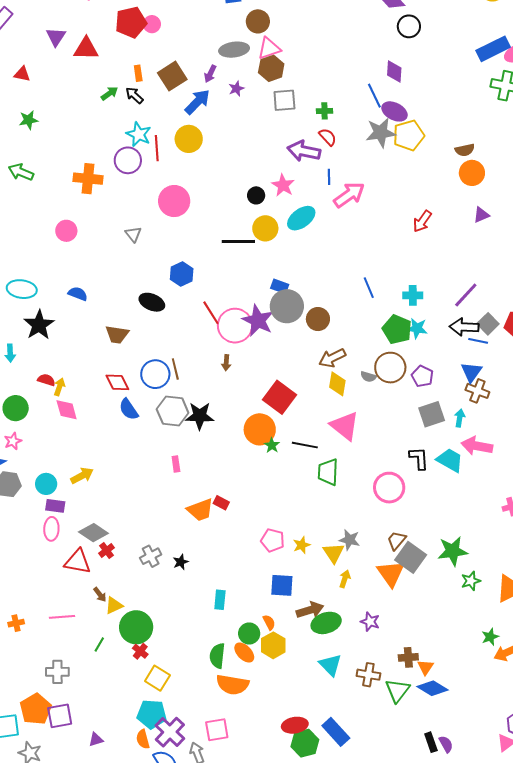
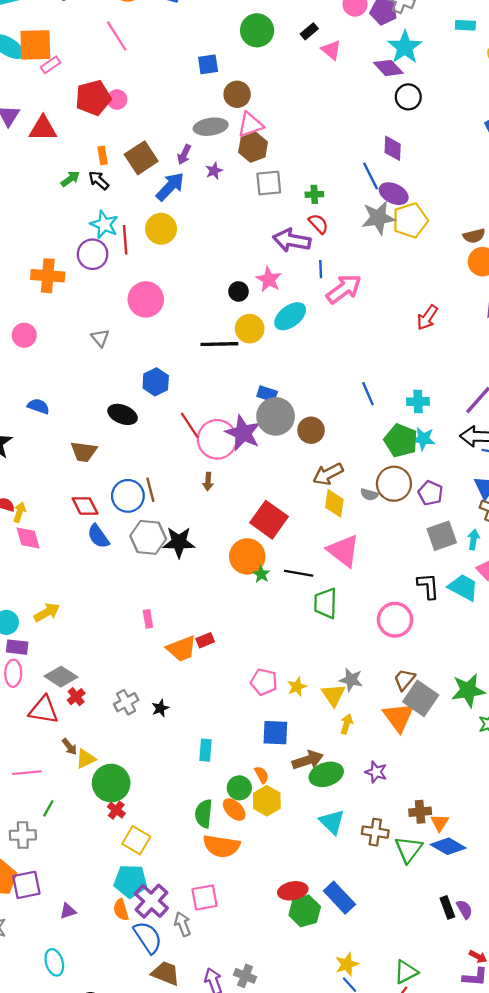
pink rectangle: (176, 464) -> (148, 619), moved
red rectangle: (221, 503) -> (205, 640), turned -49
green line: (99, 645) -> (48, 808), moved

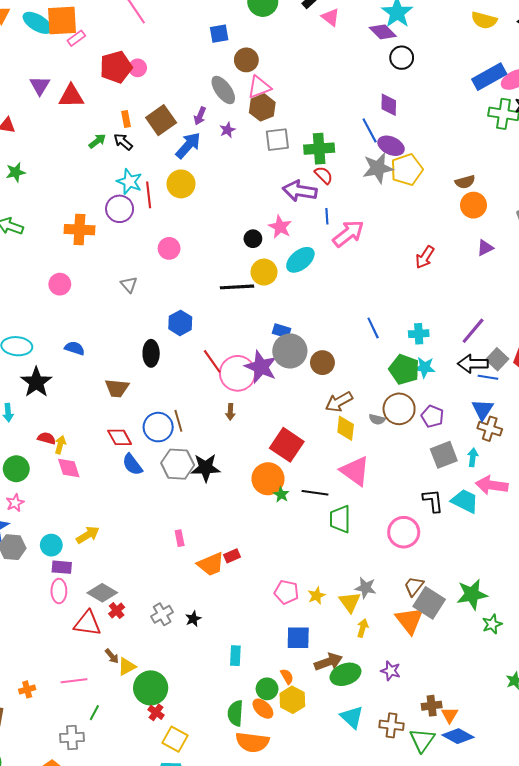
gray ellipse: (211, 127) -> (223, 90), turned 64
green cross: (314, 194) -> (319, 149), size x1.8
pink circle: (146, 299) -> (169, 248), size x0.7
black ellipse: (123, 414) -> (151, 353), turned 70

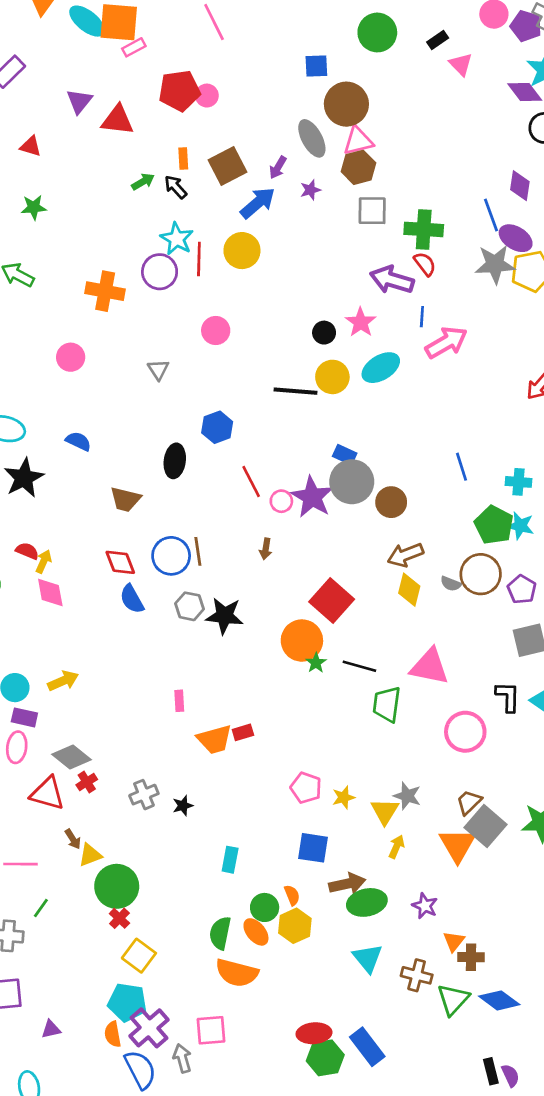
brown circle: (246, 60) -> (346, 104), size x1.4
pink circle: (238, 373) -> (281, 501), size x0.5
gray hexagon: (178, 464) -> (190, 606), size x0.7
pink triangle: (355, 471) -> (430, 667), moved, turned -32
orange triangle: (450, 715) -> (454, 941), moved

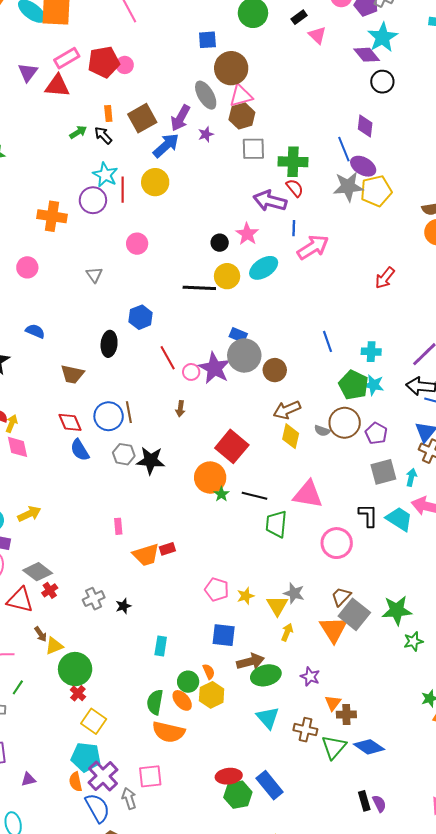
pink rectangle: (134, 47) -> (67, 58), moved, size x1.4
purple arrow: (278, 167) -> (180, 118), size x1.5

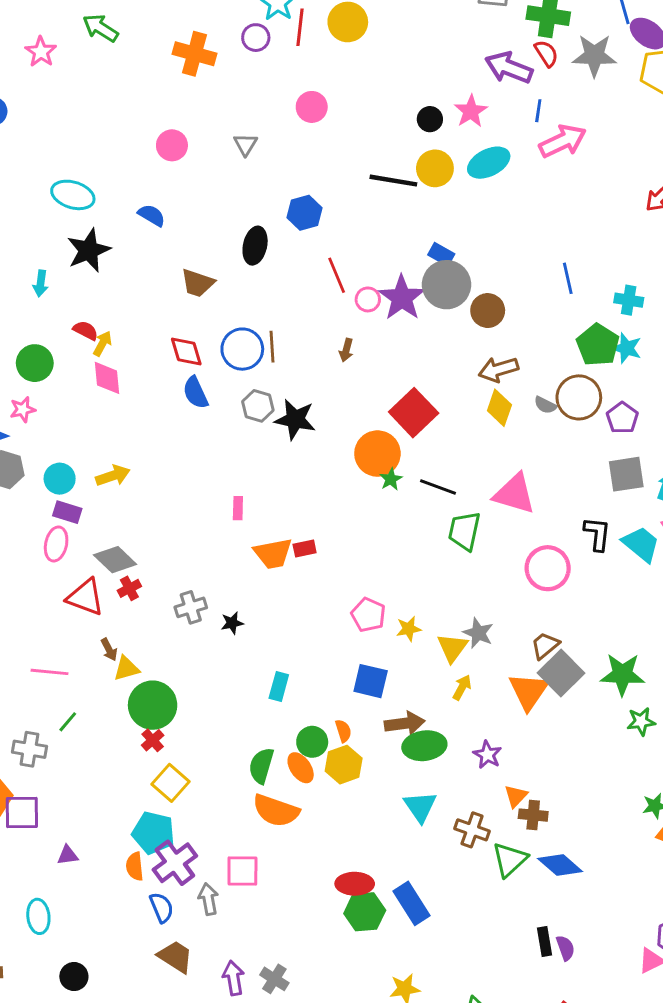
gray star: (348, 187) -> (594, 55), moved
purple circle: (93, 200) -> (256, 38), size x0.7
pink circle: (27, 267) -> (172, 145), moved
blue semicircle: (97, 808) -> (162, 907), size x0.7

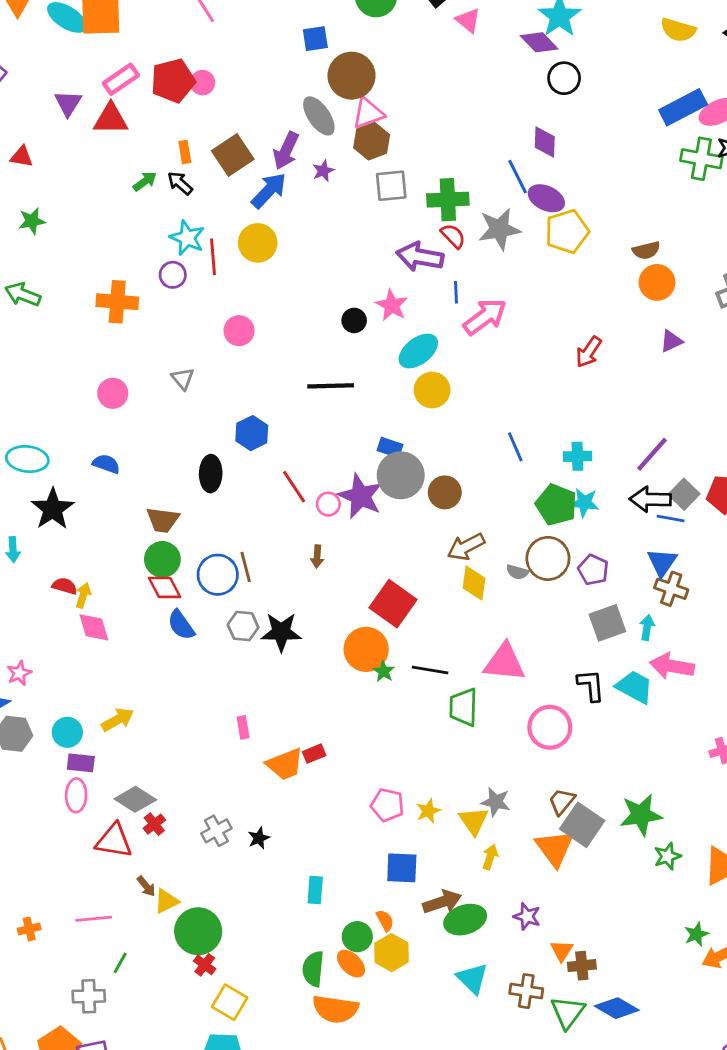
yellow circle: (435, 168) -> (432, 390), moved
green circle: (35, 363) -> (162, 559), moved

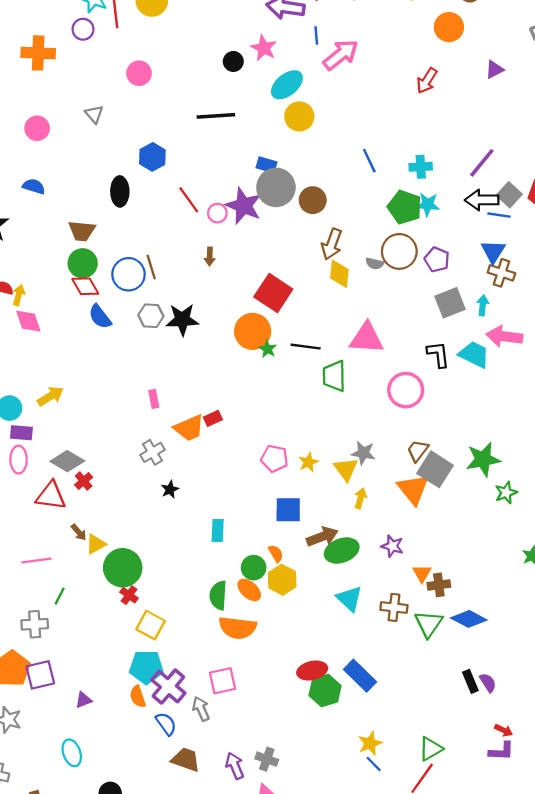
orange circle: (657, 282) -> (449, 27), moved
brown arrow: (466, 547) -> (332, 244), turned -40
gray cross: (216, 831) -> (152, 452), moved

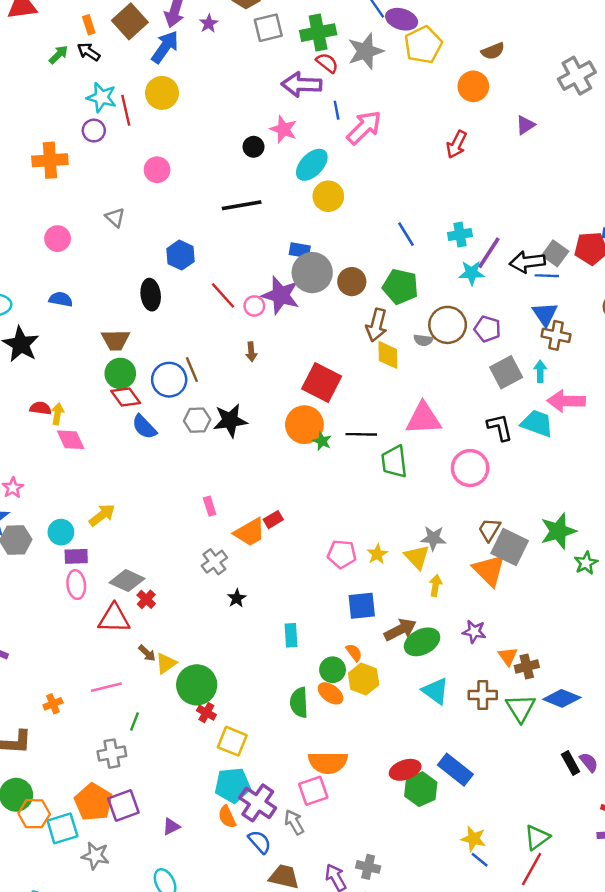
purple line: (482, 163) -> (489, 253), moved
green pentagon: (405, 207) -> (400, 287), moved
orange semicircle: (238, 628) -> (328, 762), moved
yellow star: (370, 743) -> (474, 839), turned -30

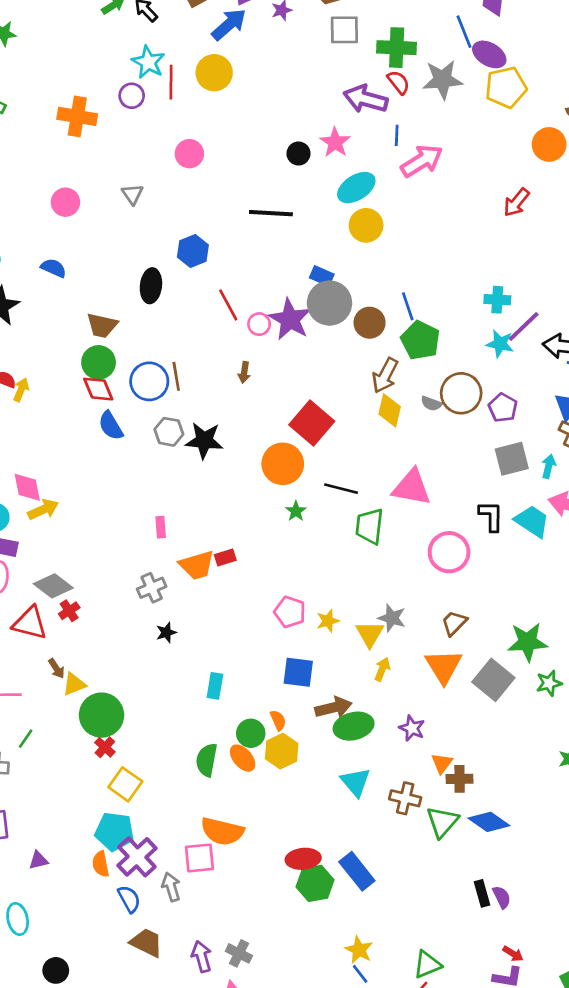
blue line: (406, 234) -> (408, 306), moved
pink diamond: (71, 440) -> (27, 487), moved
green star: (322, 441) -> (296, 511), moved
gray square: (510, 547) -> (493, 680), moved

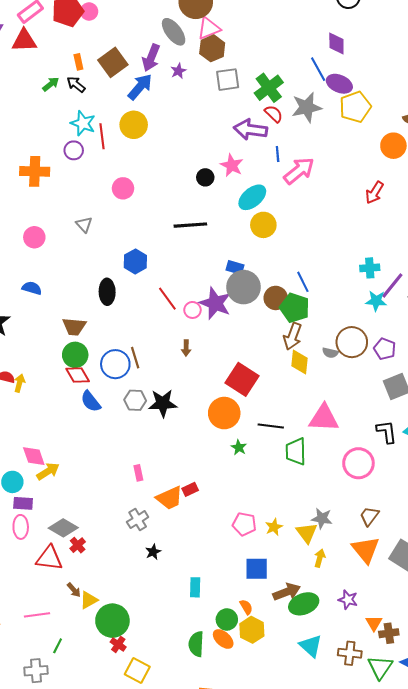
green cross: (397, 48) -> (269, 88), turned -32
green pentagon: (420, 340) -> (295, 308), moved

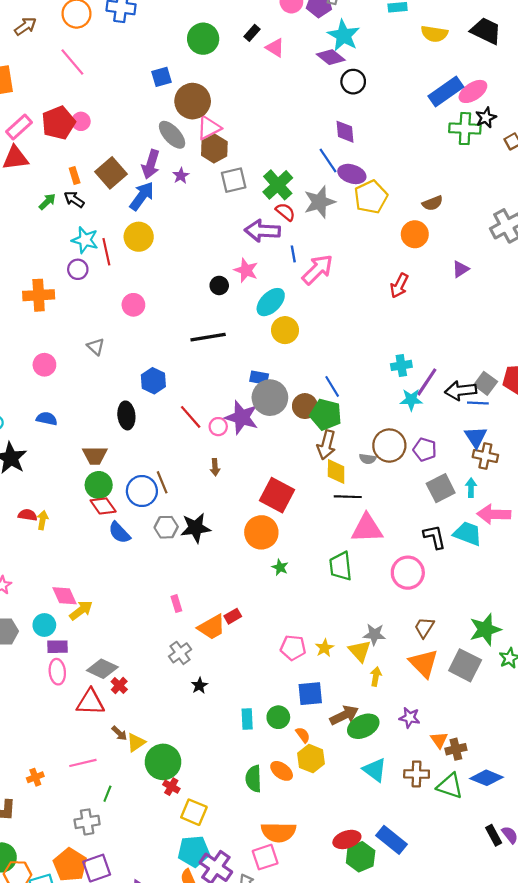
black line: (271, 426) -> (348, 497), moved
green circle: (227, 619) -> (278, 717), moved
green triangle: (380, 667) -> (450, 786), turned -40

